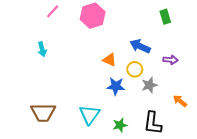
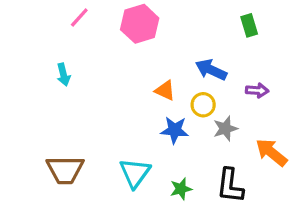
orange arrow: (180, 101) -> (271, 152), size x1.5

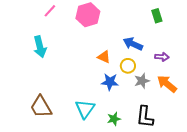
cyan arrow: (63, 75) -> (40, 47), size x1.5
orange arrow: (271, 152) -> (167, 84), moved
brown trapezoid: (65, 170) -> (41, 107), turned 60

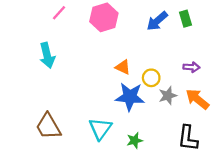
blue arrow: (133, 44) -> (157, 21), moved, turned -66
blue star: (110, 82) -> (130, 97), size x1.4
black L-shape: (145, 117) -> (188, 138), moved

